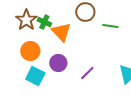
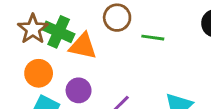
green cross: (44, 22) -> (59, 32), size x1.5
orange triangle: (61, 32) -> (83, 46), turned -35

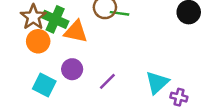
green line: (153, 38) -> (119, 13), moved
orange circle: (39, 73) -> (38, 41), moved

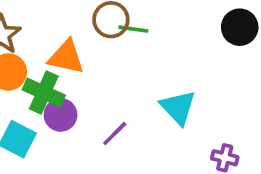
green cross: (55, 19) -> (44, 92), moved
cyan triangle: (157, 83) -> (178, 107), moved, turned -30

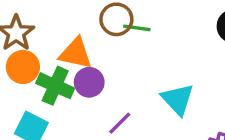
purple circle: (61, 115) -> (89, 82), moved

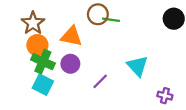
purple circle: (89, 82) -> (70, 64), moved
green cross: (55, 86) -> (43, 62), moved

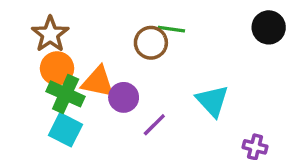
brown circle: (98, 14) -> (151, 43), moved
orange triangle: (71, 36) -> (98, 82), moved
purple circle: (70, 64) -> (124, 97), moved

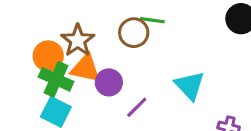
brown star: (50, 34) -> (78, 40), moved

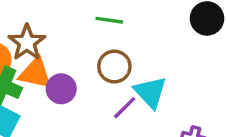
brown circle: (134, 33) -> (114, 67), moved
purple line: (137, 107) -> (125, 108), moved

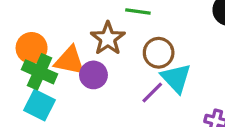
brown star: (27, 42) -> (108, 38), moved
brown circle: (114, 67) -> (159, 53), moved

